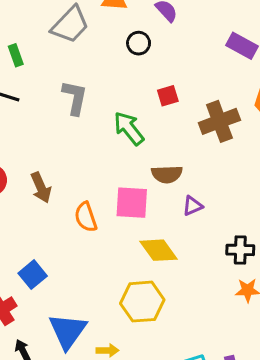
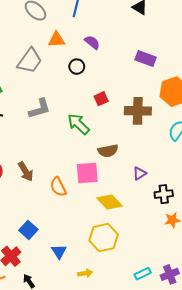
gray L-shape: (75, 98) -> (40, 109), turned 70
brown cross: (219, 121) -> (138, 111), turned 30
purple triangle: (193, 206) -> (139, 173), moved
blue triangle: (68, 331) -> (59, 252), moved, size x0.6

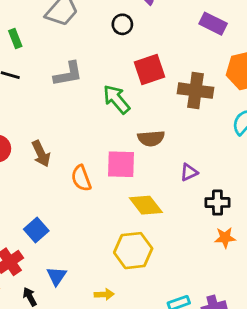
red square: (101, 99) -> (150, 70), size x1.6
blue triangle: (59, 252) -> (56, 276), moved

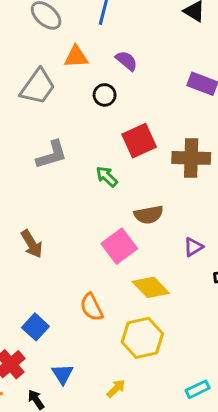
green arrow: (116, 99) -> (107, 177), size x0.7
pink square: (121, 164) -> (119, 246), turned -32
orange semicircle: (81, 178) -> (92, 307), moved
yellow arrow: (104, 294) -> (116, 389), turned -36

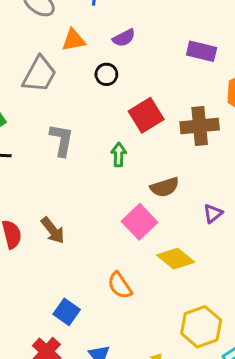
purple semicircle: (127, 61) -> (124, 38), turned 120
gray L-shape: (52, 155) -> (62, 140), turned -56
green arrow: (107, 177) -> (119, 155), turned 55
yellow hexagon: (142, 338) -> (201, 327), moved

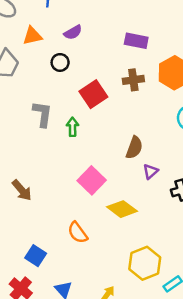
brown cross: (200, 126) -> (133, 80), moved, size x0.7
gray L-shape: (62, 140) -> (42, 114), moved
brown semicircle: (165, 187) -> (134, 148), moved, turned -50

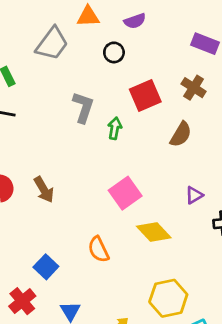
brown cross: (133, 80) -> (194, 88), turned 30
brown semicircle: (134, 148) -> (181, 134), moved

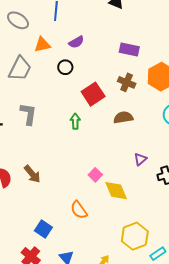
gray L-shape: (83, 107) -> (28, 114), moved
brown semicircle: (181, 134) -> (123, 117), turned -120
pink square: (125, 193) -> (95, 175), moved, size x0.6
yellow diamond: (154, 232) -> (116, 191), turned 30

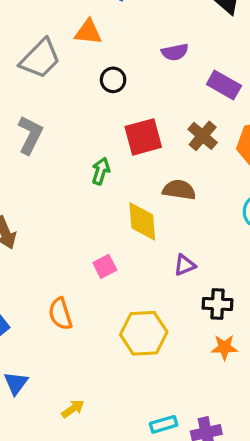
purple semicircle: (76, 42) -> (175, 52), moved
yellow diamond: (116, 191) -> (142, 221), moved
yellow hexagon: (135, 236) -> (144, 333), moved

